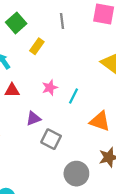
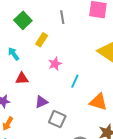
pink star: (50, 88) -> (55, 64), moved

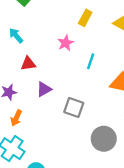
yellow rectangle: (42, 40) -> (85, 18), moved
purple triangle: (41, 102) -> (44, 89), moved

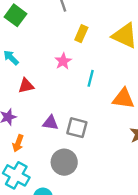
purple triangle: (44, 89) -> (51, 123), moved, turned 42
gray circle: (104, 139) -> (64, 162), moved

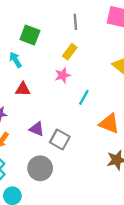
green square: (16, 15) -> (30, 35), moved, turned -30
yellow rectangle: (81, 34) -> (70, 52), moved

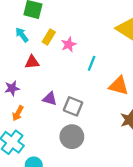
yellow rectangle: (70, 52) -> (49, 37), moved
gray circle: (40, 168) -> (72, 137), moved

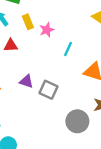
yellow rectangle: (49, 37) -> (28, 22), turned -56
gray circle: (72, 137) -> (77, 121), moved

